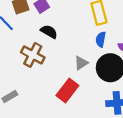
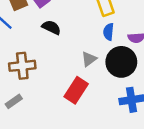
brown cross: (33, 55) -> (22, 66), moved, turned -30

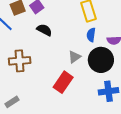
gray rectangle: (14, 101) -> (12, 102), moved

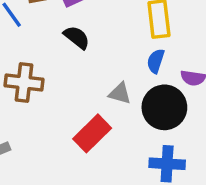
gray triangle: (74, 57) -> (120, 93), turned 40

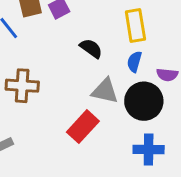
black semicircle: (77, 37) -> (91, 48), moved
gray triangle: (120, 93) -> (105, 91), size x1.4

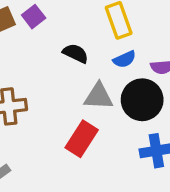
blue semicircle: (134, 62) -> (124, 59), turned -120

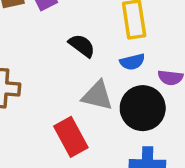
red rectangle: (82, 139) -> (71, 137), turned -72

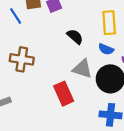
blue semicircle: (132, 62) -> (106, 49), turned 32

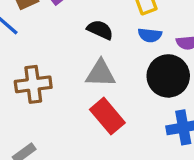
gray triangle: (82, 69) -> (100, 73), moved

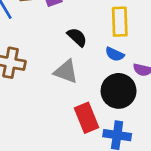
red rectangle: (107, 116) -> (86, 118), moved

